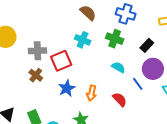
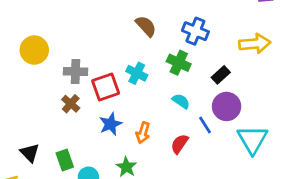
cyan cross: (83, 40) -> (137, 73), moved
red semicircle: (120, 99) -> (180, 144), turned -105

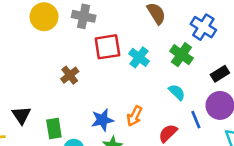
gray cross: (75, 72) -> (84, 16), moved
red square: (106, 87) -> (107, 47), moved
blue star: (111, 124) -> (102, 120), moved

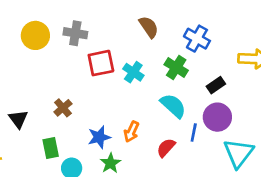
brown cross: (70, 75) -> (63, 108), moved
cyan semicircle: (177, 92) -> (173, 106), size x1.5
black triangle: (21, 115) -> (18, 119), moved
blue line: (196, 120) -> (194, 132), turned 36

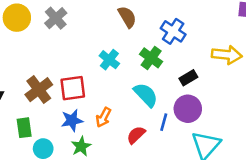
gray cross: (75, 33) -> (56, 18), turned 35
red square: (101, 63) -> (73, 88), moved
brown cross: (63, 108) -> (39, 90), size x1.5

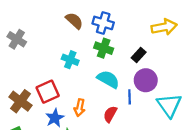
blue cross: (173, 31) -> (103, 23), moved

